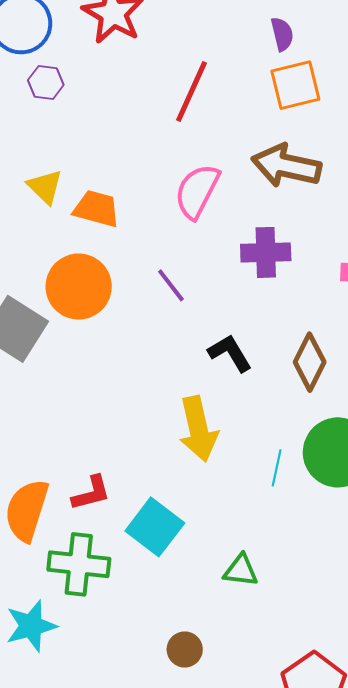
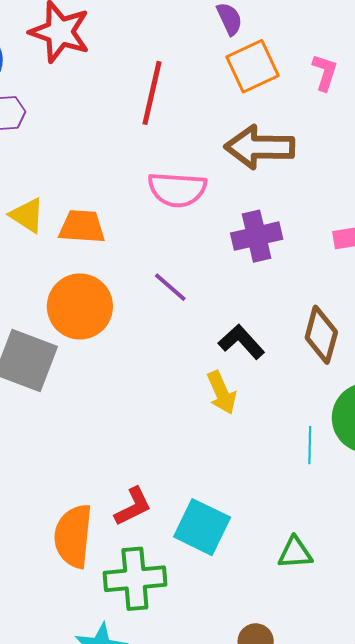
pink semicircle: (197, 191) -> (177, 190), turned -102
yellow arrow: (198, 429) -> (222, 393), moved, size x0.7

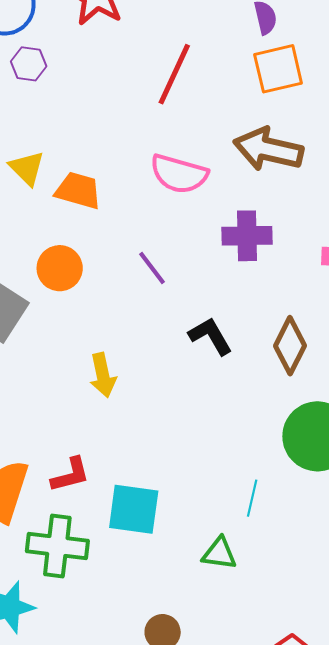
orange circle: (80, 306) -> (60, 268), size x0.7
yellow arrow: (222, 393) -> (103, 375), moved
cyan line: (310, 445) -> (252, 498), moved
cyan square: (202, 527) -> (134, 509), turned -30

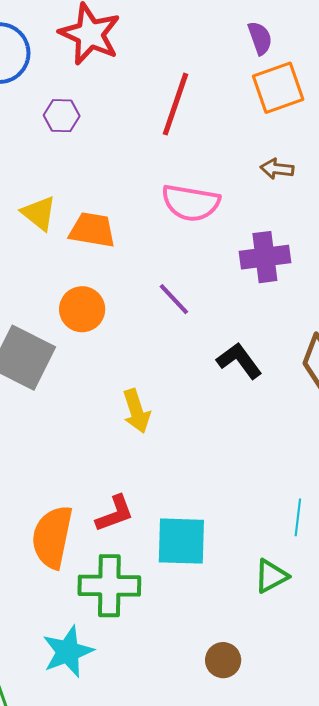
purple hexagon: (29, 64) -> (62, 116), moved
brown arrow: (268, 149) -> (277, 169), size x0.5
green triangle: (219, 554) -> (271, 576), turned -30

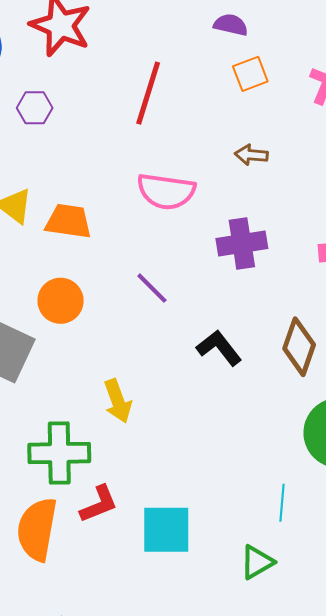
purple semicircle: (260, 38) -> (231, 25), turned -56
orange square: (278, 88) -> (250, 74), size x0.7
green cross: (109, 586) -> (59, 453), moved

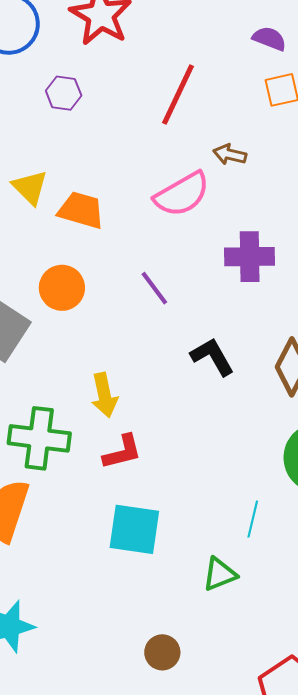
brown arrow: (251, 155) -> (230, 154), moved
pink semicircle: (166, 191) -> (182, 194), turned -46
red L-shape: (99, 504) -> (122, 452), moved

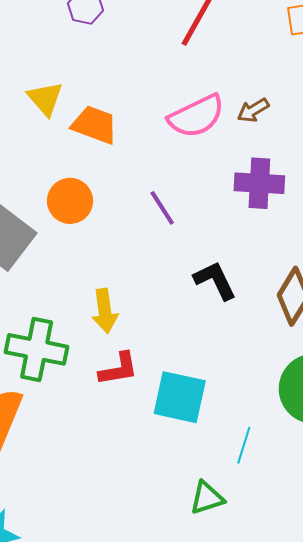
brown arrow: (230, 154) -> (253, 110), moved, turned -48
cyan square: (134, 529) -> (180, 397), moved

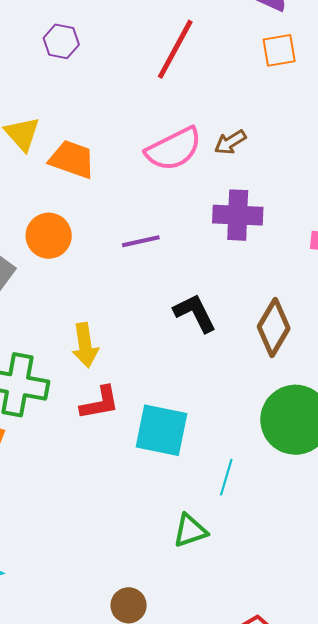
purple line: (162, 208) -> (141, 241), turned -69

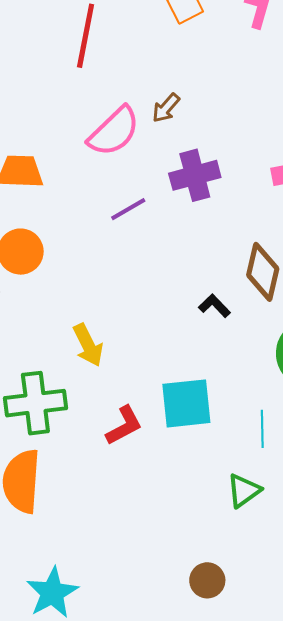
purple line: (141, 241) -> (128, 209), moved
black L-shape: (195, 313) -> (214, 306), moved, size x0.7
red L-shape: (100, 403) -> (124, 425), moved

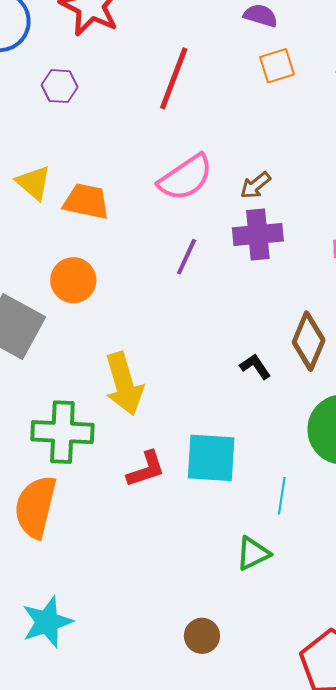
brown arrow: (166, 108) -> (255, 185), moved
purple line: (128, 209) -> (187, 257), turned -45
yellow arrow: (88, 345) -> (124, 384), size x1.4

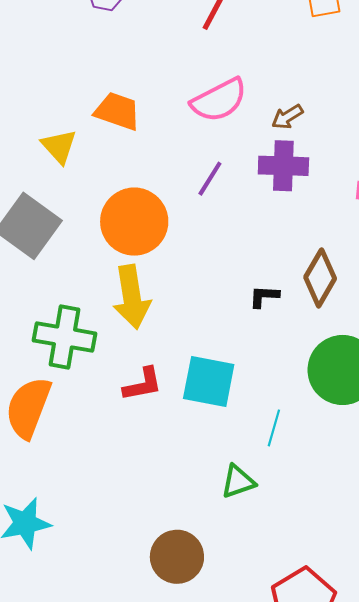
yellow triangle: (33, 183) -> (59, 146), moved
orange circle: (73, 280) -> (134, 222), moved, size x1.5
black L-shape: (255, 366) -> (264, 296), turned -60
brown circle: (202, 636) -> (177, 557), size x1.5

